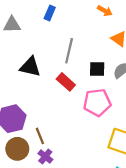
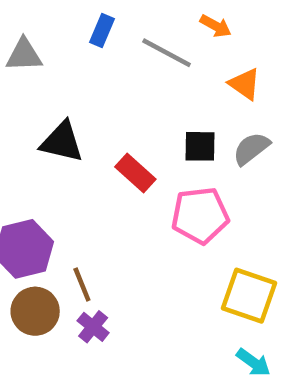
gray line: (69, 51) -> (167, 53), moved, turned -75

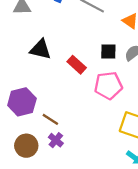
brown line: (82, 284) -> (50, 119), turned -35
brown circle: (35, 311) -> (26, 146), moved

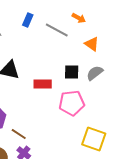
red rectangle: (77, 65) -> (43, 84), turned -42

